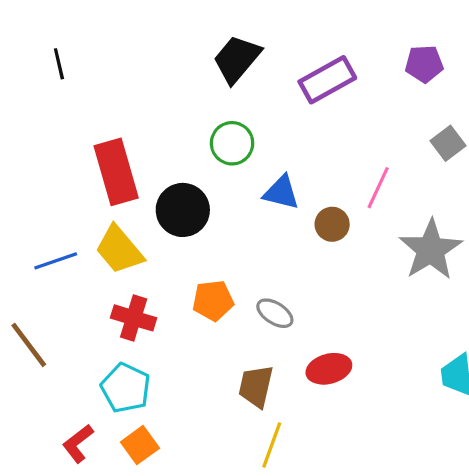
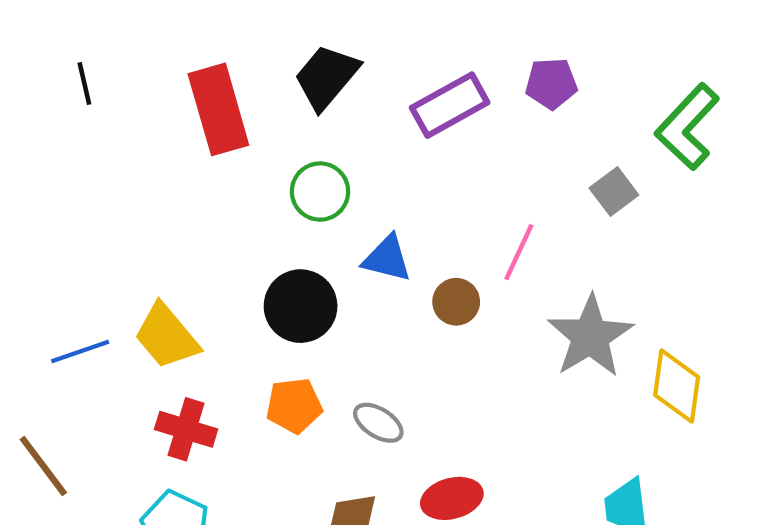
purple pentagon: (424, 64) -> (551, 83), moved
red rectangle: (116, 172) -> (218, 109), moved
black circle: (183, 210) -> (301, 306), moved

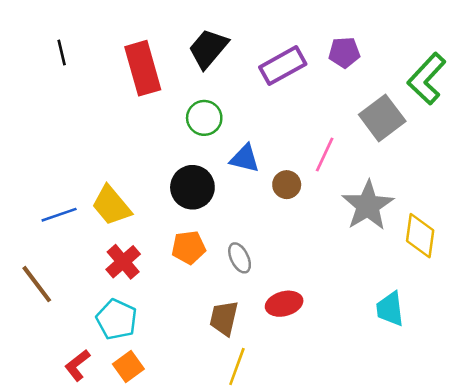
gray square: (614, 192) -> (382, 118), size x1.6
gray ellipse: (378, 423) -> (240, 258), turned 32
red cross: (186, 429) -> (123, 262), turned 32

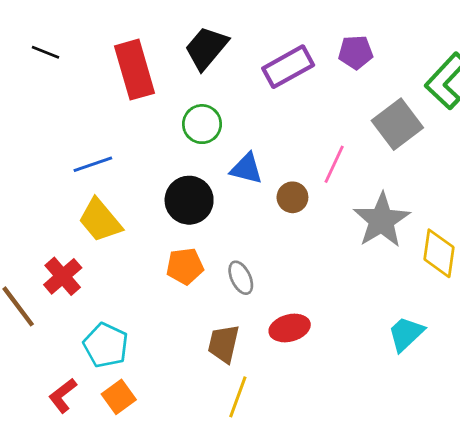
black line: (62, 52) -> (45, 52), turned -55
blue line: (59, 215) -> (93, 164), moved
red cross: (123, 262) -> (63, 276), moved
cyan trapezoid: (390, 309) -> (406, 334), turned 54

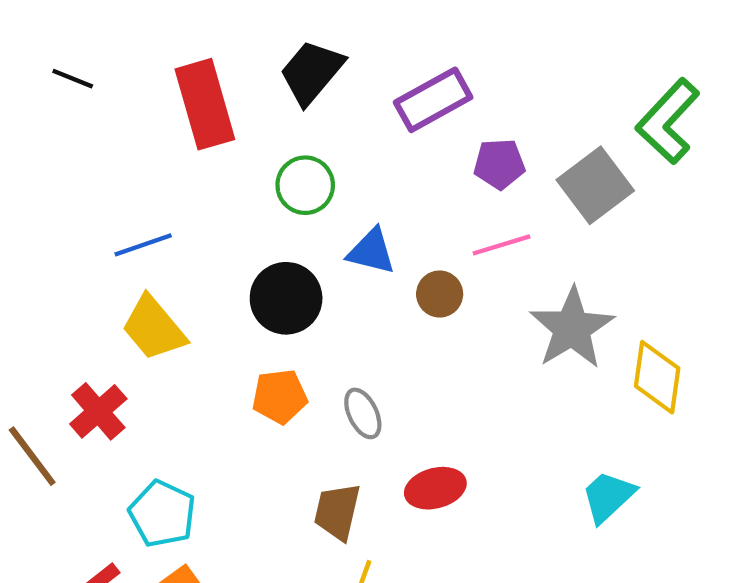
purple pentagon: (356, 52) -> (499, 164), moved
pink line: (334, 164) -> (501, 245), turned 48

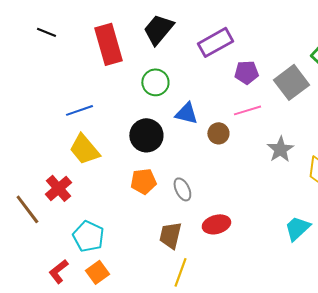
gray star: (572, 328) -> (280, 149), size x0.7

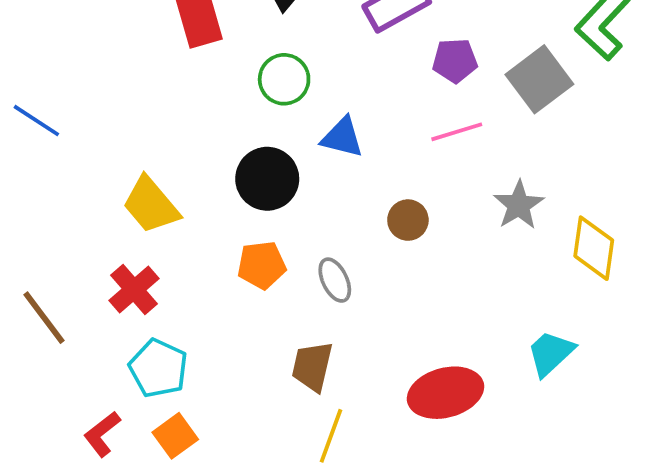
blue line: (79, 110) -> (36, 121), moved, turned 52
brown circle: (218, 133) -> (408, 220), moved
red cross: (58, 188) -> (134, 289), moved
red ellipse: (216, 224) -> (445, 393), moved, size x1.4

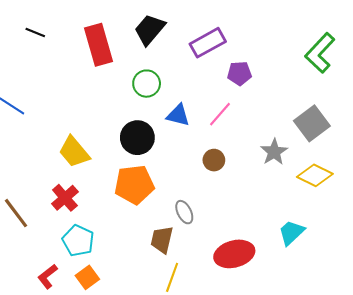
gray square: (539, 79) -> (312, 123), moved
pink line: (457, 132) -> (220, 114), moved, turned -32
yellow diamond: (594, 248) -> (315, 175), turned -72
orange pentagon: (262, 265) -> (134, 185), size x1.5
gray ellipse: (335, 280) -> (184, 212), moved

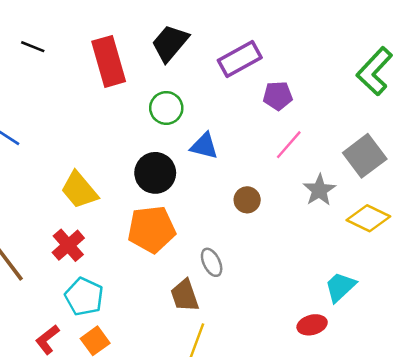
pink line: (220, 114) -> (289, 145), moved
brown trapezoid: (162, 240) -> (185, 295), turned -32
red ellipse: (234, 254) -> (312, 325), moved, size x0.6

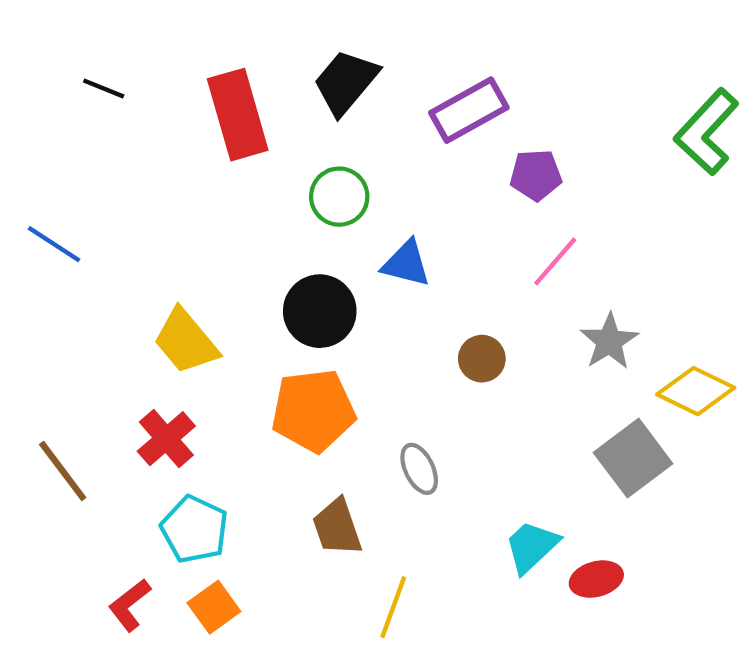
gray square: (365, 156) -> (633, 458), moved
cyan trapezoid: (340, 287) -> (532, 547), moved
brown trapezoid: (185, 295) -> (337, 527), moved

